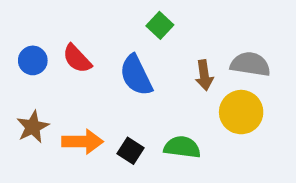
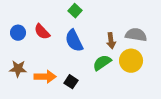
green square: (160, 25) -> (75, 11), moved
brown star: (33, 127) -> (18, 69), turned 30
green semicircle: (182, 147) -> (102, 63), moved, turned -42

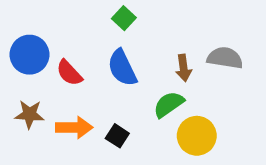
red semicircle: (42, 32) -> (69, 73), moved
blue circle: (18, 33) -> (29, 55), size x1.5
yellow circle: (131, 61) -> (197, 136), moved

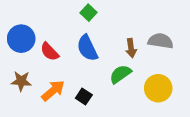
orange arrow: (74, 127) -> (53, 91), turned -40
yellow circle: (197, 136) -> (158, 88), moved

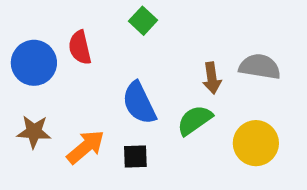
blue semicircle: (87, 48) -> (139, 103), moved
red semicircle: (50, 52) -> (80, 47), moved, turned 30
black square: (84, 96) -> (135, 157), turned -35

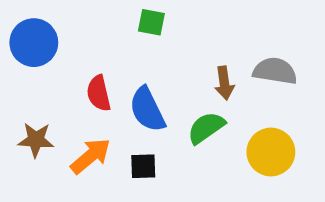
green square: (143, 21) -> (151, 22), turned -32
red semicircle: (80, 47) -> (99, 93), moved
blue circle: (34, 63) -> (34, 43), moved

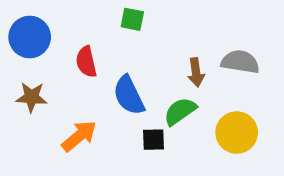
red semicircle: (99, 93) -> (86, 62), moved
brown star: (36, 140) -> (31, 97), moved
black square: (143, 166) -> (153, 140), moved

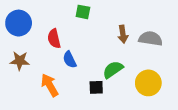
brown arrow: (196, 72) -> (123, 34), moved
blue semicircle: (129, 95) -> (70, 60), moved, size x0.7
orange arrow: (79, 136) -> (50, 85), turned -80

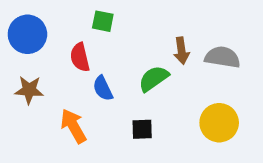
green square: (83, 12) -> (103, 21), moved
green semicircle: (113, 70) -> (154, 79), moved

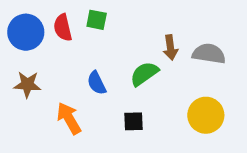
red semicircle: (80, 57) -> (63, 28), moved

